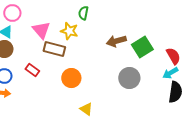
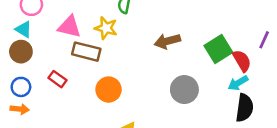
pink triangle: (41, 30) -> (69, 27), turned -36
green square: (142, 47) -> (218, 49), moved

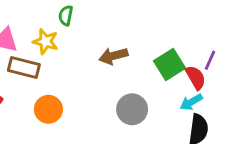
purple line: (264, 40) -> (210, 60), moved

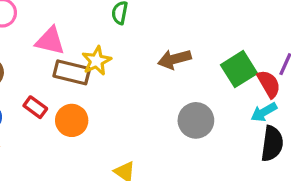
yellow star: (46, 41) -> (97, 61), moved, turned 30
orange circle: (48, 109) -> (72, 120), moved

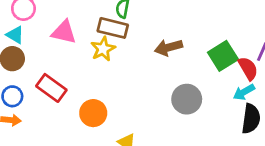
brown rectangle: (72, 72) -> (113, 28), moved
red rectangle: (35, 107) -> (51, 88), size x1.5
orange circle: (72, 120) -> (93, 113), moved

